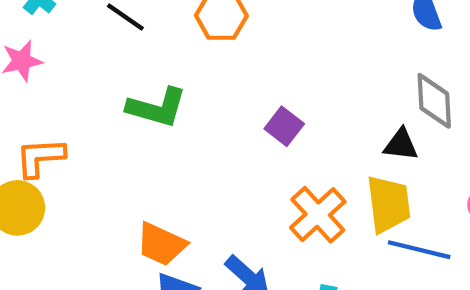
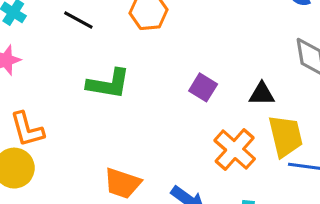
black triangle: (401, 145) -> (262, 94), moved
orange L-shape: (40, 157) -> (27, 129), turned -96

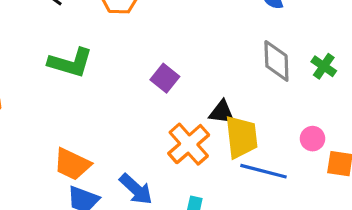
black triangle: (262, 94) -> (222, 112), moved

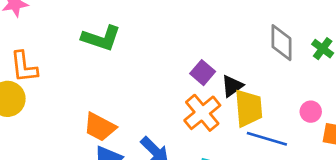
purple square: (165, 78) -> (203, 73), moved
black triangle: (222, 112) -> (232, 86), turned -45

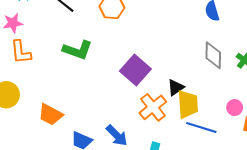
orange L-shape: (24, 67) -> (21, 52), moved
purple square: (203, 73) -> (135, 70), moved, size x1.6
orange trapezoid: (100, 127) -> (51, 115), moved

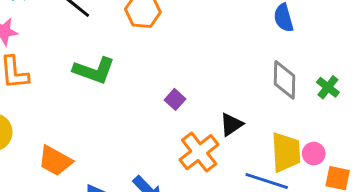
purple square: (135, 70) -> (175, 99), size x0.5
yellow trapezoid: (188, 104) -> (286, 152), moved

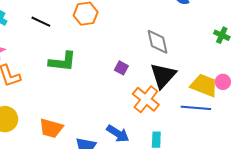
gray diamond: (285, 80) -> (158, 42), moved
black triangle: (231, 124) -> (163, 76), size x1.6
yellow trapezoid: (286, 152) -> (204, 85), turned -52

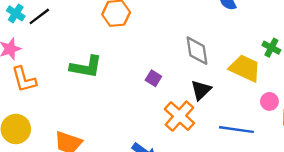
black line: (41, 22) -> (39, 16), moved, turned -66
black triangle: (163, 76) -> (201, 90), size x0.7
yellow trapezoid: (204, 85) -> (245, 68), moved

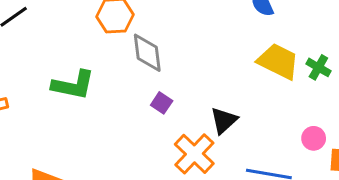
gray diamond: (197, 51) -> (147, 53), moved
yellow trapezoid: (245, 68) -> (278, 61), moved

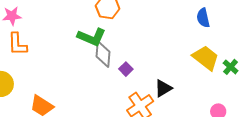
gray diamond: (147, 53) -> (103, 54), moved
green L-shape: (73, 85) -> (92, 37), moved

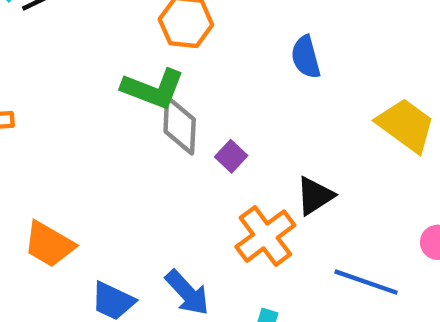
blue semicircle: (203, 18) -> (306, 57), moved

